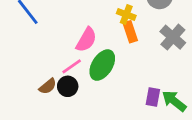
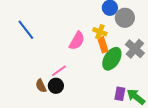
pink semicircle: (86, 40) -> (77, 41), moved
green ellipse: (102, 65) -> (112, 59), moved
brown semicircle: (48, 86) -> (41, 86), turned 104

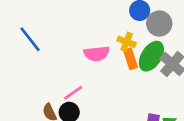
pink semicircle: (77, 41) -> (97, 54), turned 54
green ellipse: (112, 59) -> (151, 56), moved

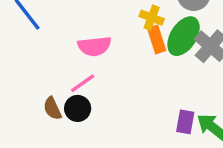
pink semicircle: (97, 54) -> (94, 46), moved

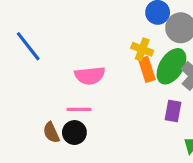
pink line: (83, 83) -> (79, 109), turned 35
purple rectangle: (185, 122) -> (173, 111), moved

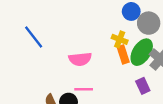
pink line: (79, 109) -> (84, 89), moved
purple rectangle: (173, 111) -> (143, 86), turned -35

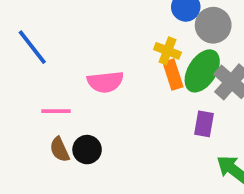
purple rectangle: (143, 86) -> (204, 124), turned 35
pink line: (84, 89) -> (56, 111), moved

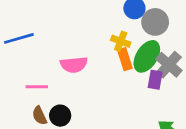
blue line: (32, 47) -> (19, 38), turned -68
purple rectangle: (204, 124) -> (155, 80), moved

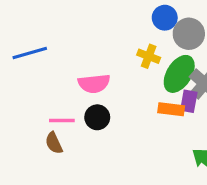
orange rectangle: (125, 59) -> (171, 109), moved, turned -65
pink line: (37, 87) -> (62, 121), moved
black circle: (60, 116) -> (97, 117), moved

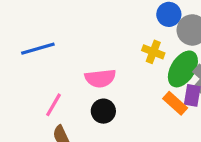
orange rectangle: (171, 109) -> (175, 103), turned 35
pink line: (62, 121) -> (53, 105), moved, turned -60

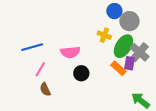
blue line: (38, 49) -> (32, 47), moved
black circle: (103, 111) -> (81, 73), moved

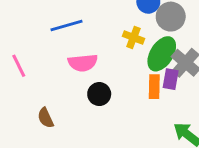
blue line: (32, 47) -> (66, 26), moved
orange rectangle: (118, 68) -> (154, 87), turned 49
pink line: (40, 69) -> (19, 66), moved, turned -56

